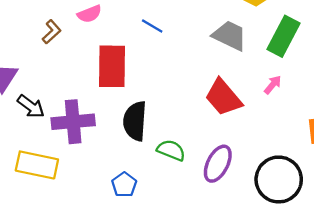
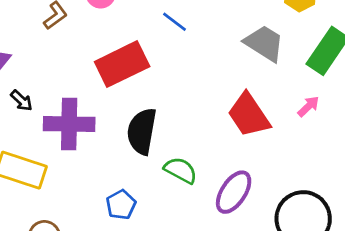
red rectangle: (112, 66) -> (122, 64), turned 57
black arrow: (31, 106) -> (22, 101), size x0.7

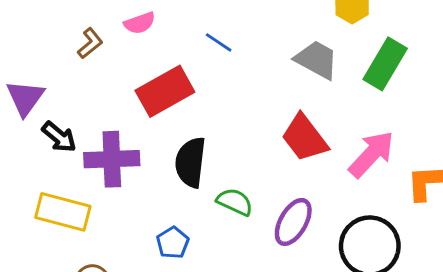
black arrow: (22, 101) -> (59, 137), size x1.4
pink arrow: (308, 106) -> (371, 154), moved, size x2.0

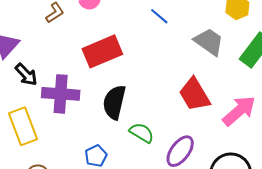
blue line: (219, 42) -> (159, 16), moved
yellow rectangle: (63, 212) -> (23, 126), turned 48

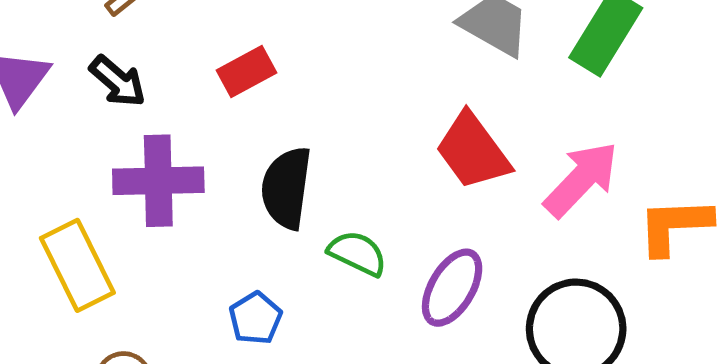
red rectangle: (102, 51) -> (247, 71), size x0.6
black arrow: (26, 75) -> (118, 81), moved

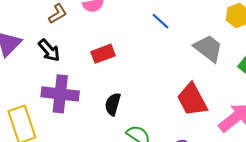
black semicircle: (286, 188) -> (113, 104), size x0.7

